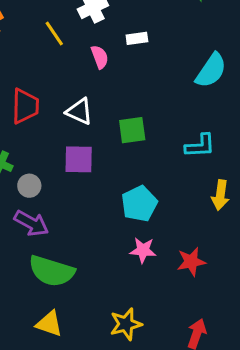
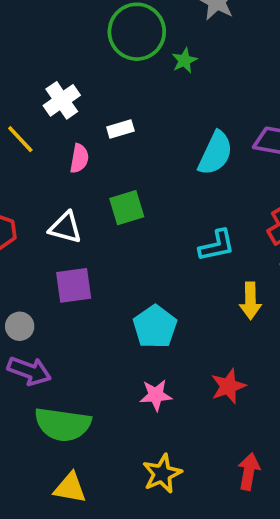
pink semicircle: (100, 57) -> (79, 158), turned 40
green square: (132, 130) -> (127, 208), moved
pink star: (143, 250) -> (156, 395), moved

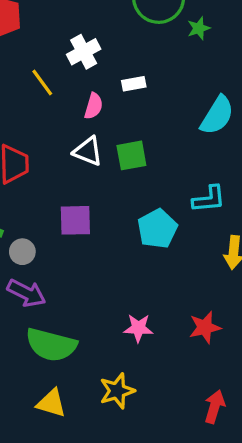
white triangle: (65, 228) -> (88, 151), moved
cyan pentagon: (155, 327) -> (157, 229), moved
yellow star: (162, 474) -> (117, 391), moved

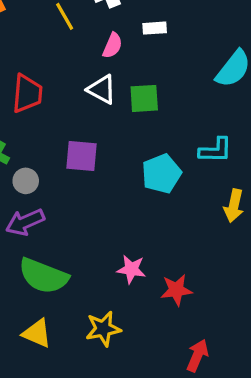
purple arrow: (26, 293) -> (25, 222), turned 123
red star: (205, 327) -> (176, 290), moved

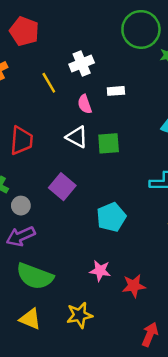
pink semicircle: (112, 45) -> (85, 104), turned 138
purple square: (82, 156) -> (62, 187), turned 35
cyan pentagon: (161, 174) -> (111, 217), moved

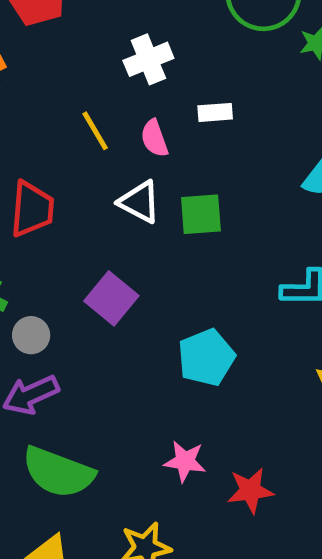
yellow line: (49, 83) -> (95, 131), moved

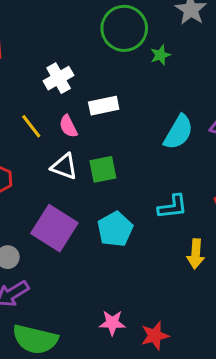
white rectangle: (215, 112) -> (104, 106), size x1.4
purple square: (111, 298) -> (54, 228), size x1.4
cyan pentagon: (206, 357) -> (115, 229), moved

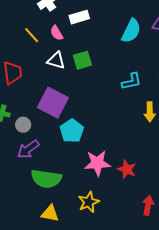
cyan pentagon: (115, 229) -> (72, 131), moved
pink star: (112, 323) -> (97, 163), size x1.5
red star: (155, 336) -> (127, 169), turned -30

